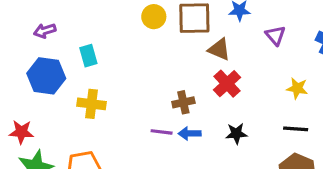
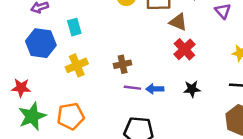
brown cross: (183, 102) -> (123, 64), moved
yellow cross: (91, 104) -> (77, 65), turned -30

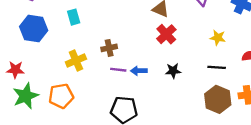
cyan rectangle: (74, 27) -> (74, 17), moved
yellow cross: (77, 65) -> (76, 60), moved

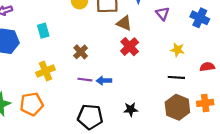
brown cross: (109, 48) -> (81, 52), moved, turned -32
black star: (173, 71) -> (131, 109), moved

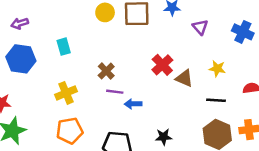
brown triangle: (124, 23) -> (184, 78), moved
purple line: (85, 80) -> (115, 92), moved
orange pentagon: (32, 104) -> (70, 131), moved

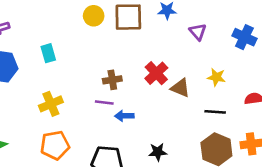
brown cross: (106, 71) -> (112, 80), moved, turned 35

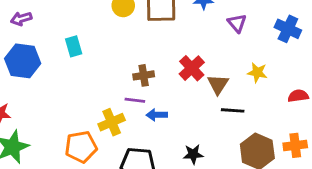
brown triangle: (180, 88) -> (218, 84), turned 40
yellow cross: (51, 104) -> (112, 122), moved
black line: (215, 112) -> (233, 110), moved

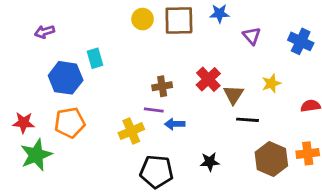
blue hexagon: (23, 61) -> (66, 78), moved
yellow star: (257, 73) -> (271, 83), turned -30
orange pentagon: (81, 147) -> (70, 123), moved

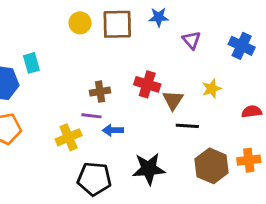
red cross: (208, 79) -> (147, 84), turned -30
black star: (210, 162) -> (149, 169), size x1.6

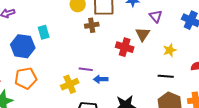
brown cross: (100, 92) -> (92, 25), moved
brown triangle: (173, 100) -> (143, 34), moved
black line: (187, 126) -> (166, 76), moved

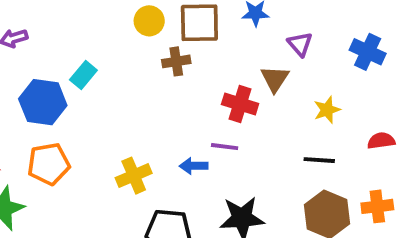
cyan rectangle: (44, 32) -> (83, 75), turned 56
purple line: (86, 69) -> (225, 147), moved

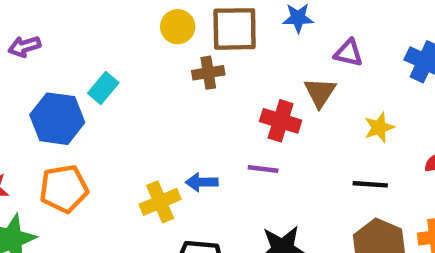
purple triangle: (300, 44) -> (348, 53), turned -36
blue arrow: (194, 166) -> (202, 182), moved

